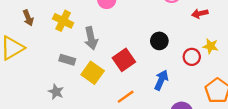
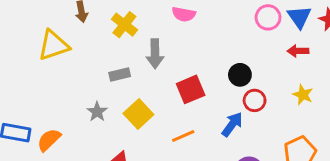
red circle: (192, 57) -> (255, 100), moved
gray rectangle: (67, 60) -> (120, 74), turned -42
yellow square: (93, 73) -> (138, 114), moved

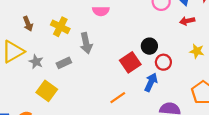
red square: (191, 89) -> (130, 62), moved
gray star: (97, 112) -> (36, 62), moved
yellow square: (138, 114) -> (47, 91), moved

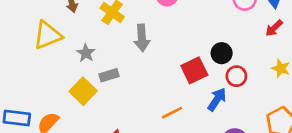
red arrow: (187, 21) -> (274, 28), turned -40
gray star: (36, 62) -> (86, 53), moved
gray rectangle: (64, 63) -> (109, 75), moved

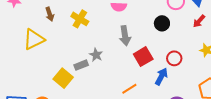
gray arrow: (142, 38) -> (125, 36), moved
gray star: (86, 53) -> (96, 55), moved
black circle: (222, 53) -> (162, 23), moved

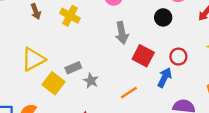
yellow triangle: (34, 39) -> (33, 59), moved
gray star: (96, 55) -> (91, 81), moved
red square: (143, 57) -> (143, 56), turned -30

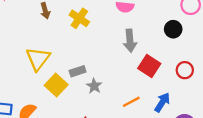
yellow triangle: (33, 59) -> (38, 59), turned -30
blue arrow: (165, 78) -> (162, 102), moved

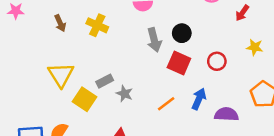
black circle: (173, 29) -> (182, 33), moved

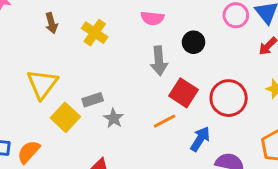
black circle: (182, 33) -> (194, 42), moved
red circle: (217, 61) -> (229, 98), size x1.6
orange line: (166, 104) -> (165, 121), moved

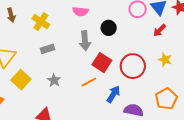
gray rectangle: (93, 100) -> (48, 49), moved

